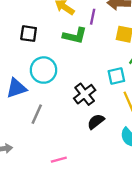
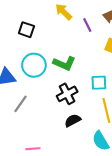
purple line: (93, 17) -> (87, 25), turned -48
green L-shape: (75, 36) -> (64, 63), moved

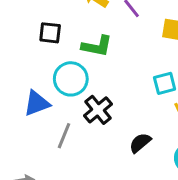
green L-shape: (64, 63) -> (97, 46), moved
black cross: (67, 94) -> (98, 110), moved

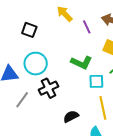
green L-shape: (97, 46) -> (81, 62), moved

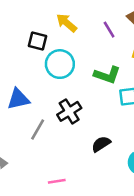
yellow arrow: (65, 14) -> (67, 23), moved
cyan circle: (36, 64) -> (60, 64), moved

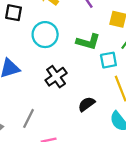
black square: (37, 41) -> (14, 13), moved
gray line: (38, 129) -> (28, 118), moved

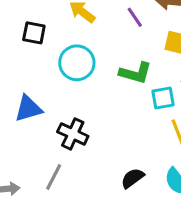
black cross: (56, 77) -> (73, 134), moved, turned -30
black semicircle: (86, 104) -> (133, 178), moved

